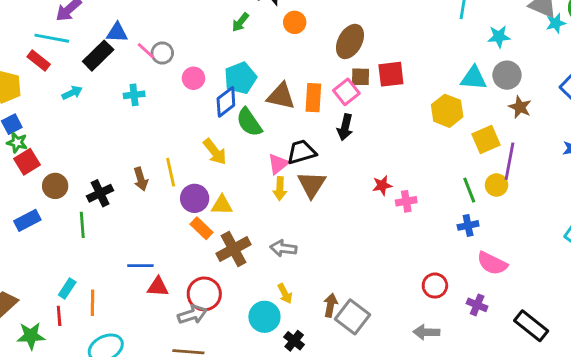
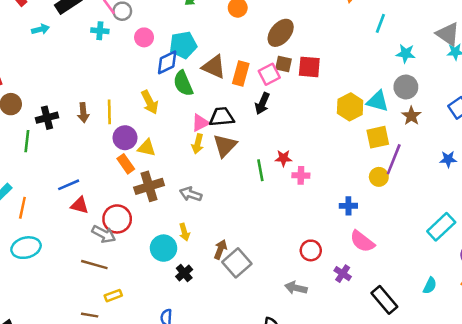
cyan triangle: (474, 78) -> (378, 101), moved
cyan cross: (134, 95) -> (100, 31), moved
green line: (469, 190) -> (260, 170), moved
blue line: (140, 266) -> (69, 185), turned -35
gray arrow: (192, 315) -> (104, 234), turned 35

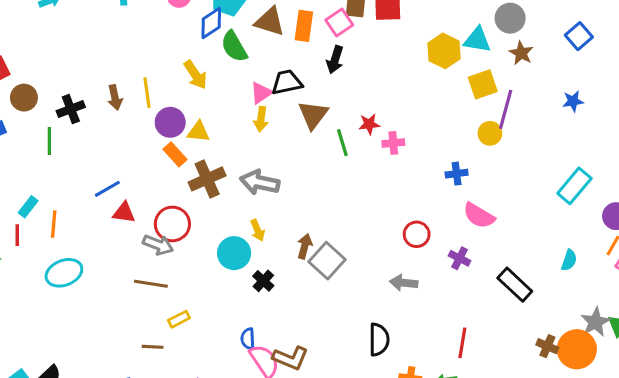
brown triangle: (225, 146) -> (313, 115), moved
gray arrow: (191, 194) -> (260, 182), size x1.4

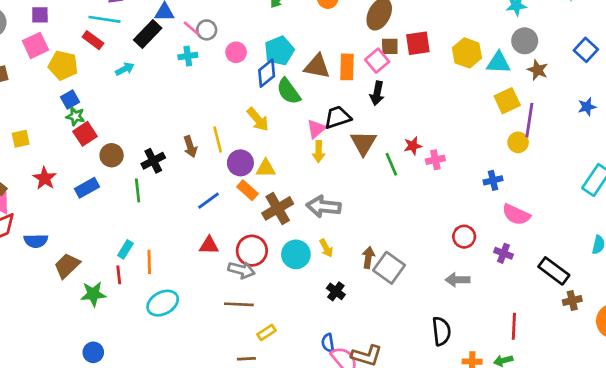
yellow hexagon: (444, 51) -> (467, 53), moved
blue line: (107, 189) -> (209, 201), moved
cyan circle: (234, 253) -> (296, 254), moved
brown cross: (547, 346) -> (572, 301), moved, turned -30

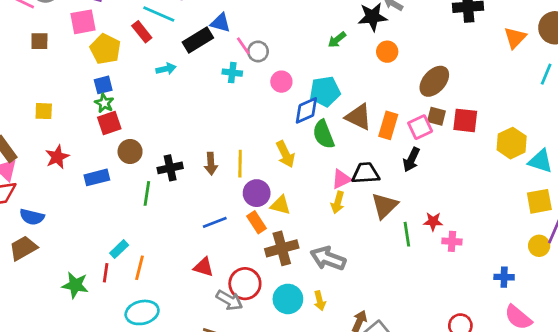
brown trapezoid: (67, 266) -> (23, 248), moved

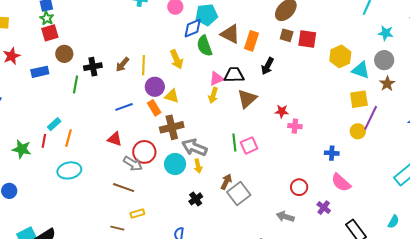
pink square: (420, 127) -> (249, 145), moved
brown arrow: (211, 164) -> (122, 64), turned 42
green line: (407, 234) -> (234, 142), moved
gray arrow: (328, 258) -> (194, 147), moved

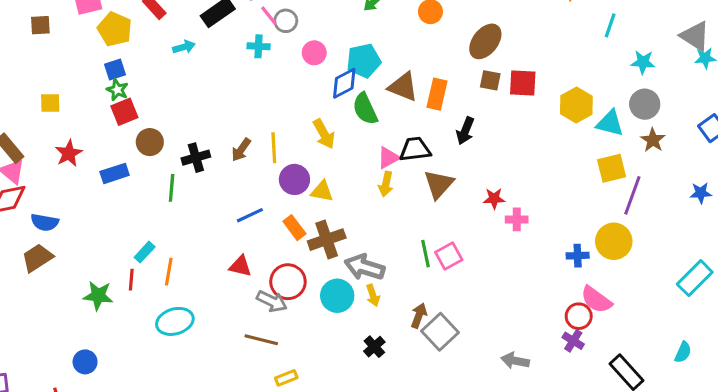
orange rectangle: (154, 108) -> (294, 228), moved
yellow circle: (358, 131) -> (614, 241), moved, size x1.5
red circle: (299, 187) -> (579, 316), moved

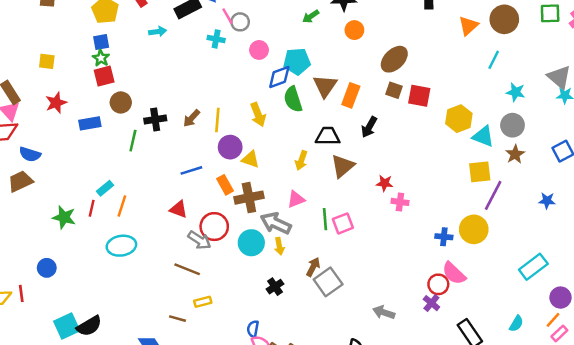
brown triangle: (403, 87) -> (325, 86), turned 35
pink triangle: (388, 158) -> (296, 199), moved

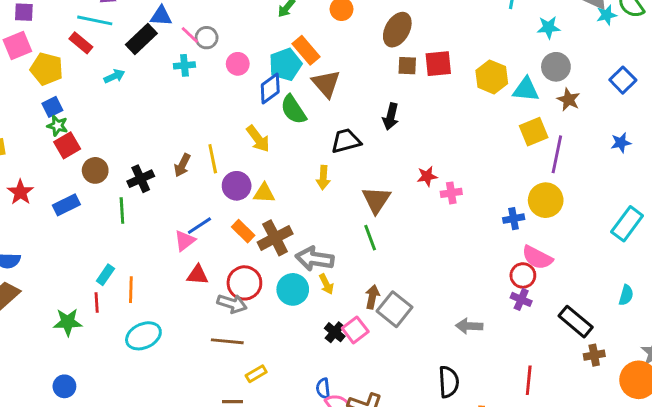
orange rectangle: (351, 95) -> (306, 50), moved, turned -45
brown triangle: (343, 166) -> (376, 200), moved
pink triangle: (296, 199) -> (185, 241), moved
pink square: (343, 223) -> (355, 330), moved

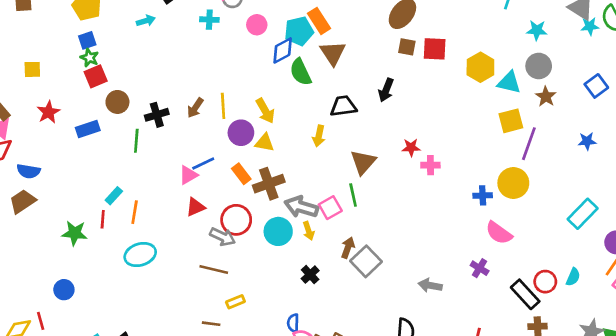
yellow arrow: (258, 139) -> (265, 111), moved
red triangle: (198, 275) -> (196, 207), turned -36
red circle: (523, 275) -> (545, 282), moved
pink square: (355, 330) -> (330, 208), moved

